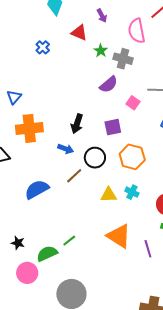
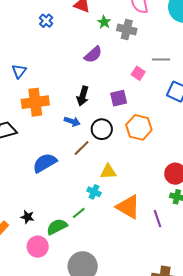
purple semicircle: (109, 84) -> (93, 55), moved
cyan cross: (132, 192) -> (94, 192), moved
yellow triangle: (109, 195) -> (108, 172), moved

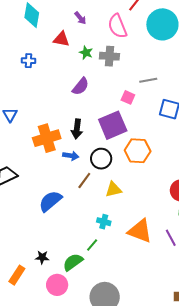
blue cross: (46, 21) -> (29, 61), turned -32
purple square: (119, 98) -> (113, 125), size x1.6
orange cross: (35, 102) -> (47, 138), moved
yellow triangle: (108, 172) -> (113, 189), moved

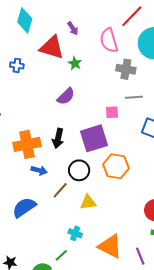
red triangle: (61, 39) -> (52, 47), size x1.5
gray cross: (109, 56) -> (126, 69), moved
pink square: (128, 97) -> (112, 112), turned -32
blue arrow: (71, 156) -> (39, 170), moved

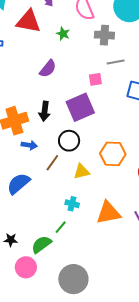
green star: (75, 63) -> (63, 34), moved
orange hexagon: (116, 166) -> (113, 154), moved
orange triangle: (110, 246) -> (108, 213), turned -32

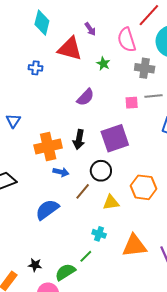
pink square: (95, 79) -> (132, 103), moved

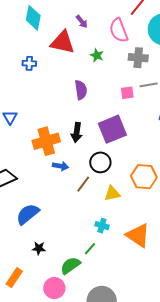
purple semicircle: (85, 97) -> (81, 90), turned -48
blue semicircle: (47, 210) -> (28, 214), moved
orange triangle: (134, 246) -> (138, 235), turned 44
black star: (35, 265) -> (39, 248), moved

